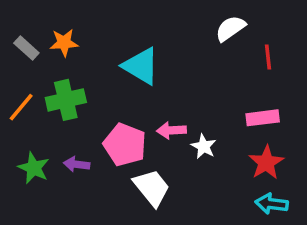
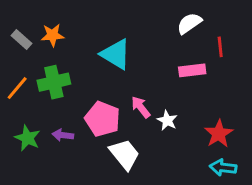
pink rectangle: (263, 118) -> (192, 70), moved
pink arrow: (171, 130) -> (141, 107), turned 55

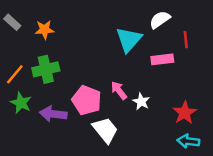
gray rectangle: (22, 40) -> (12, 22), moved
cyan triangle: (116, 54) -> (129, 40), moved, turned 40
purple arrow: (63, 135) -> (53, 114), size x1.5
green star: (27, 138) -> (21, 103), moved

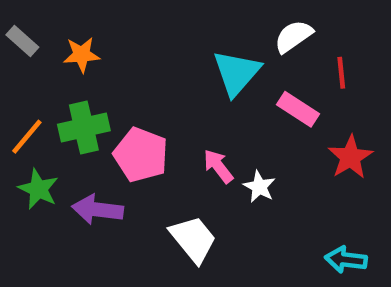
pink rectangle: (162, 59) -> (298, 109), turned 40
pink pentagon: (87, 100) -> (141, 155), moved
red star: (185, 113) -> (350, 157), moved

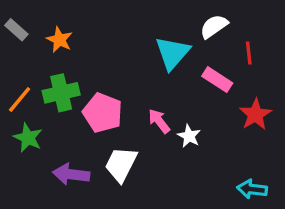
orange star: (82, 55) -> (59, 40), turned 30
purple arrow: (98, 210) -> (71, 174), moved
white trapezoid: (193, 239) -> (121, 164), moved, turned -114

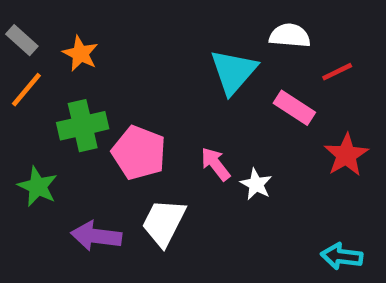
white semicircle: (214, 26) -> (290, 36), turned 40
red line: (249, 53) -> (337, 72), turned 70
orange line: (20, 99) -> (26, 90), moved

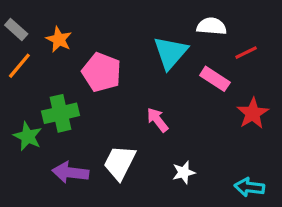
green cross: (83, 126) -> (61, 113), moved
pink pentagon: (139, 153) -> (102, 72), moved
white star: (256, 184) -> (184, 172), moved, turned 30

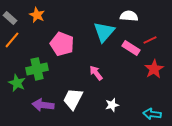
orange star: (59, 39) -> (37, 15), moved
red line: (246, 53) -> (150, 40), moved

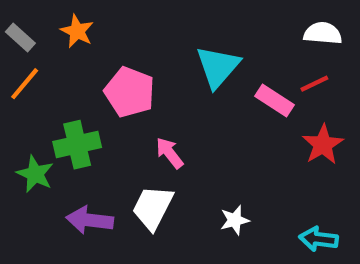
white semicircle: (129, 16) -> (323, 33), moved
pink arrow: (96, 73) -> (170, 153), moved

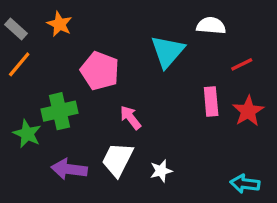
white semicircle: (323, 33) -> (211, 26), moved
pink rectangle: (274, 100) -> (211, 101), moved, turned 52
white star: (235, 220) -> (161, 171), moved

